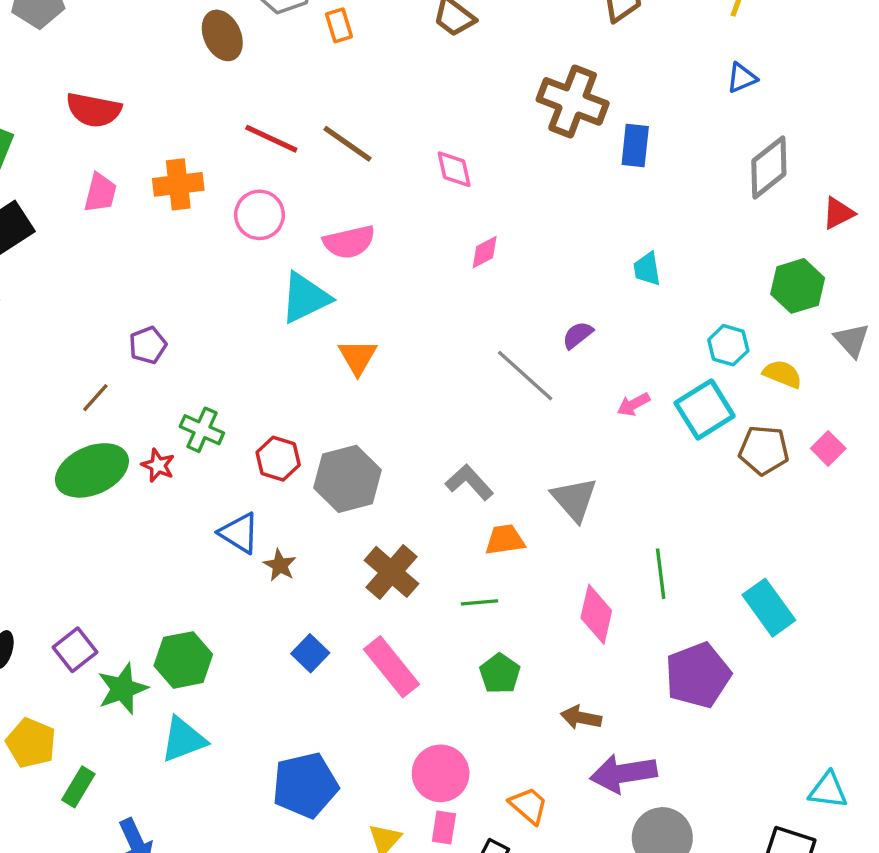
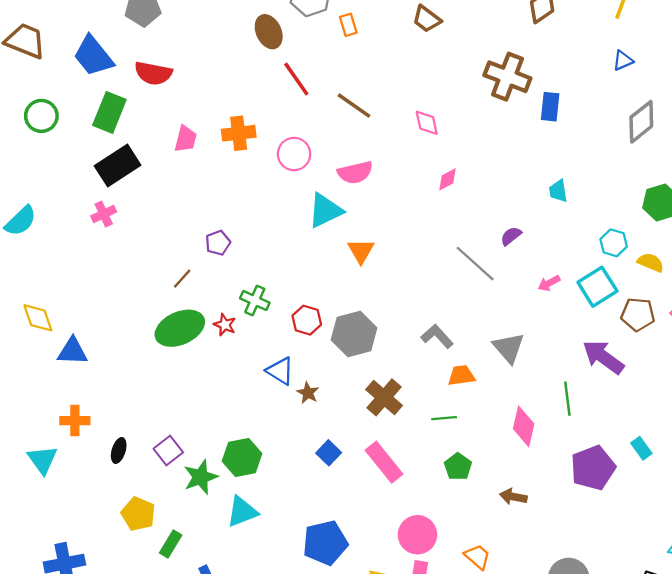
red semicircle: (94, 110) -> (153, 73), moved
red line: (271, 139) -> (296, 79), moved, turned 30
cyan rectangle: (769, 608) -> (641, 448), moved, size x0.6
purple arrow: (623, 773) -> (603, 357), moved, turned 45

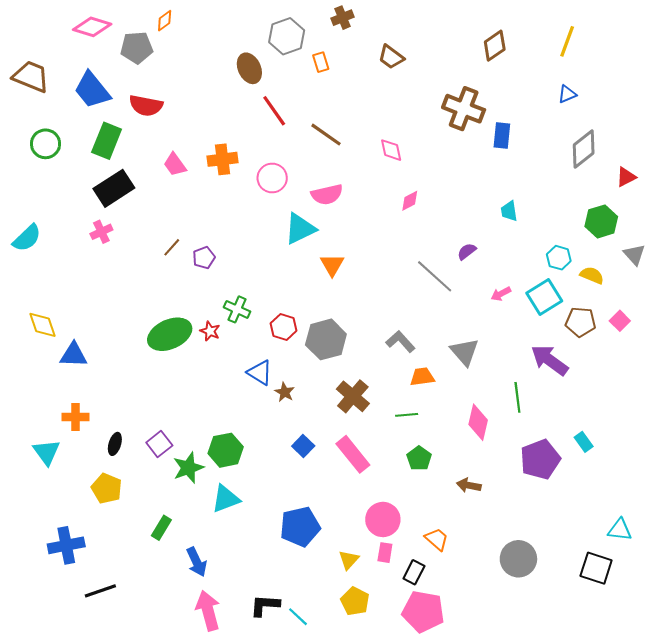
pink trapezoid: (186, 139) -> (175, 165), turned 130
brown line: (182, 279) -> (172, 247), moved
yellow pentagon: (138, 514) -> (107, 488), moved

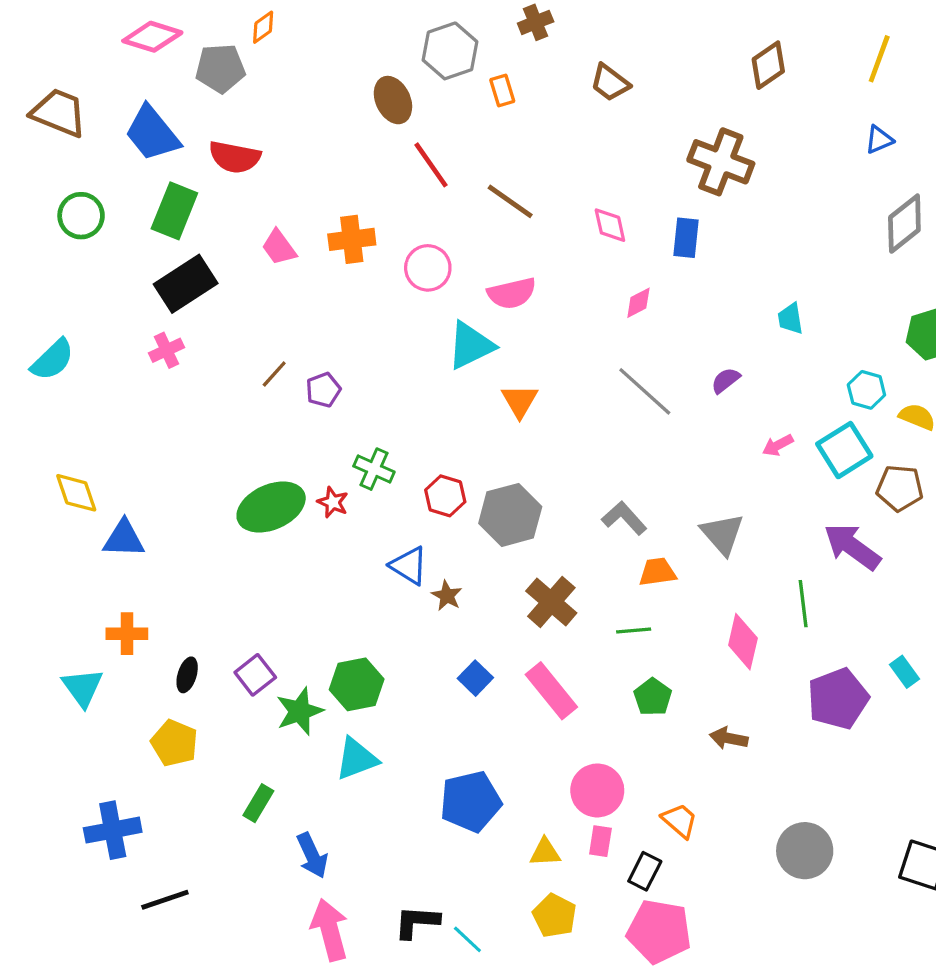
blue rectangle: (502, 136) -> (686, 238), moved
gray line: (435, 276) -> (645, 391), moved
yellow triangle: (349, 560) -> (545, 852), turned 45

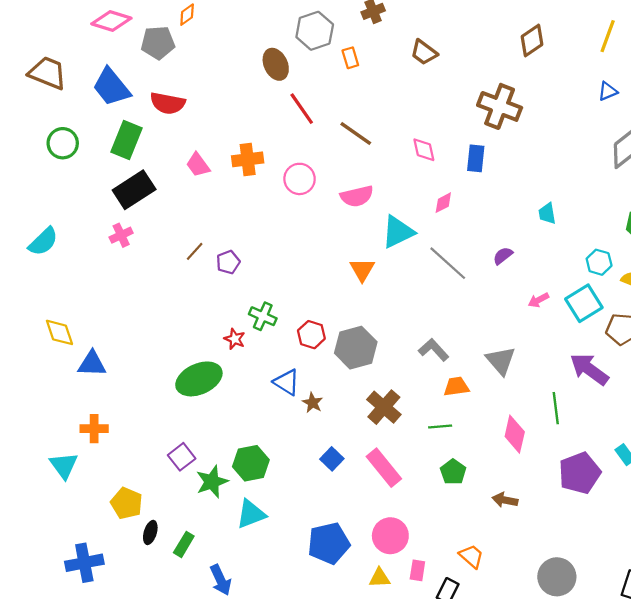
cyan triangle: (471, 345) -> (398, 232), moved
green ellipse: (271, 507) -> (199, 379), moved
black ellipse: (187, 675) -> (150, 532), moved
pink circle: (597, 790) -> (390, 536), moved

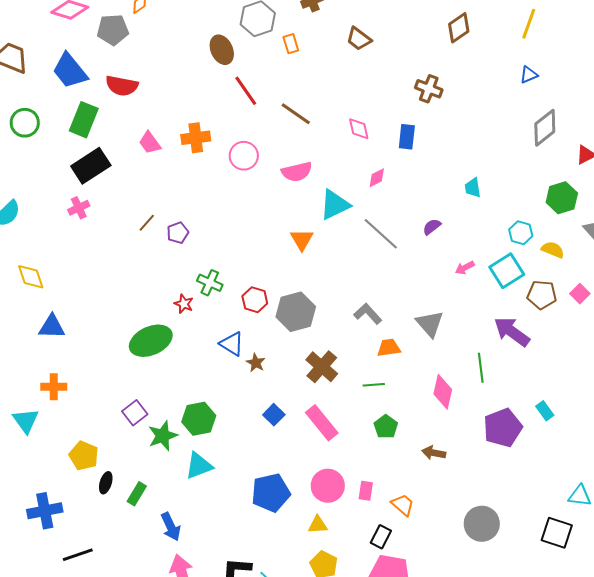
brown cross: (500, 106) -> (429, 89), size x0.7
yellow diamond: (59, 332) -> (31, 277), moved
pink rectangle: (417, 570) -> (366, 491), moved

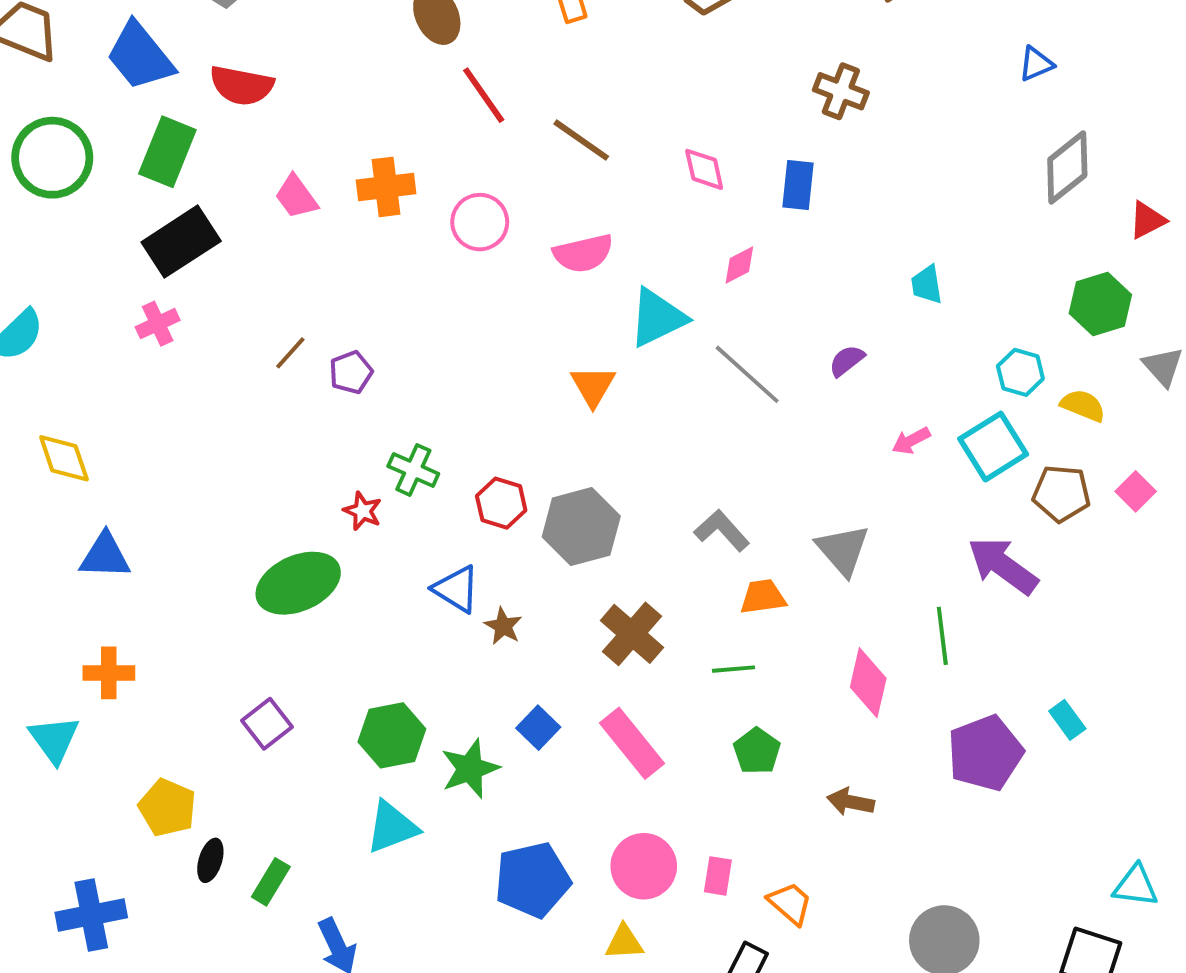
green circle: (25, 123) -> (52, 158), size x1.4
green star: (163, 436) -> (470, 769), moved

